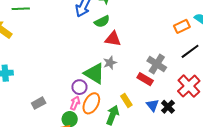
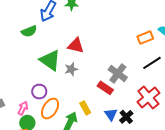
green semicircle: (102, 21) -> (29, 31), moved
green triangle: (94, 73) -> (50, 60), moved
pink arrow: (75, 103) -> (23, 108), moved

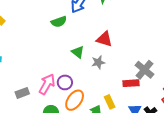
green triangle: (50, 60) -> (78, 52), size x0.6
red rectangle: (105, 88) -> (131, 83), turned -42
pink arrow: (23, 108) -> (47, 84), moved, size x1.5

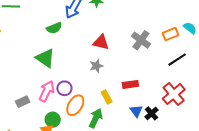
green triangle: (78, 52) -> (45, 58), moved, size x1.5
gray cross: (145, 70) -> (141, 40), moved
yellow rectangle: (110, 102) -> (107, 97), moved

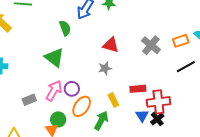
green semicircle: (54, 28) -> (65, 28), turned -91
red cross: (174, 94) -> (158, 102), moved, turned 30

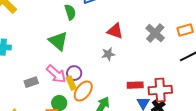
red rectangle: (138, 89) -> (135, 85), moved
pink arrow: (54, 91) -> (56, 74), turned 100
yellow rectangle: (113, 100) -> (71, 83), moved

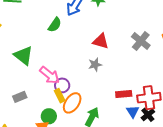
green semicircle: (70, 12) -> (55, 25), turned 56
green triangle: (58, 41) -> (23, 56), moved
pink arrow: (56, 74) -> (50, 75), moved

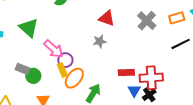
gray rectangle: (20, 97) -> (22, 69), turned 40
green circle: (49, 116) -> (33, 76), moved

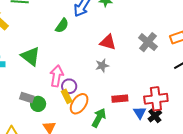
pink arrow: (54, 49) -> (57, 76), turned -120
red rectangle: (126, 73) -> (120, 99), moved

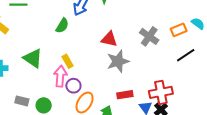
gray star: (102, 66) -> (118, 61), moved, size x1.6
yellow rectangle: (67, 96) -> (68, 61), moved
gray rectangle: (27, 98) -> (22, 101), moved

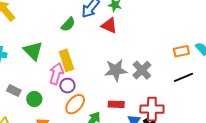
gray cross: (149, 36) -> (142, 70), moved
red triangle: (109, 39) -> (109, 26), moved
yellow rectangle: (68, 61) -> (66, 60), size x1.5

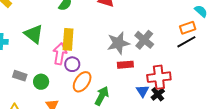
orange rectangle: (181, 51) -> (188, 28), moved
yellow rectangle: (66, 60) -> (68, 39), turned 30
red rectangle: (116, 104) -> (125, 65), moved

